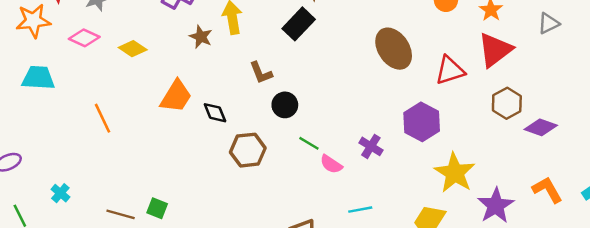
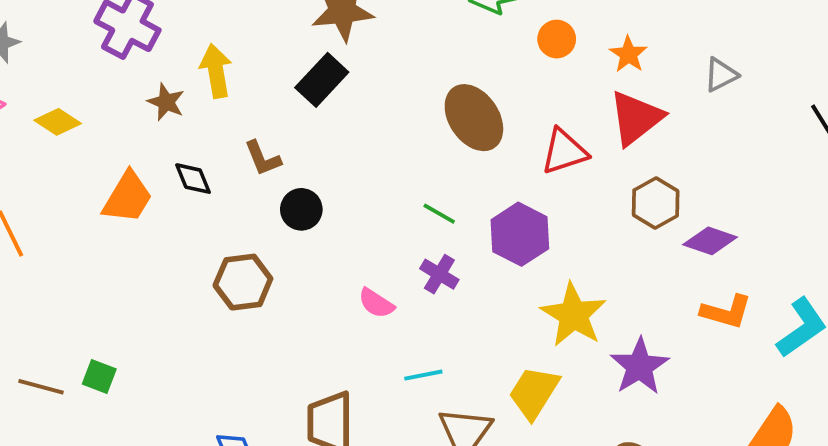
black diamond: (215, 113) -> (193, 179), moved
green line: (309, 143) -> (439, 214), moved
orange L-shape: (547, 190) -> (726, 312), moved, turned 136

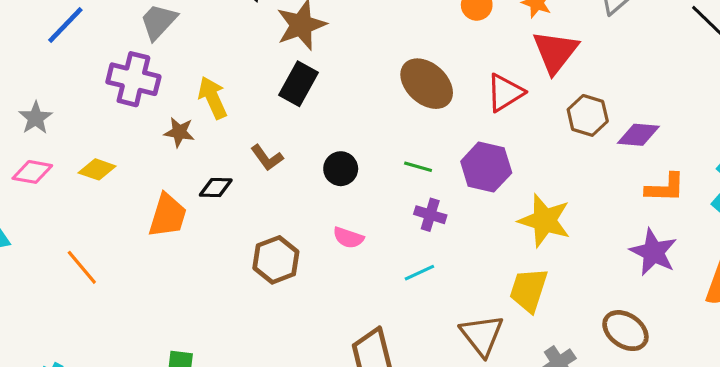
black diamond: (193, 179) -> (216, 188), turned -52
black circle: (301, 209) -> (341, 169), moved
pink semicircle: (376, 303) -> (348, 238), moved
purple star: (639, 366) -> (653, 252), moved
cyan line: (423, 375) -> (419, 273), moved

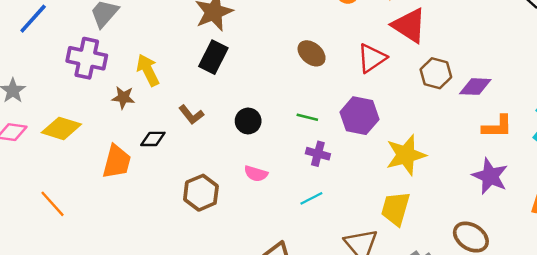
red triangle: (555, 52) -> (409, 25), turned -33
brown ellipse: (427, 84) -> (312, 53), size x0.7
yellow diamond: (97, 169) -> (61, 128), size x1.4
yellow star: (545, 220) -> (406, 155), turned -30

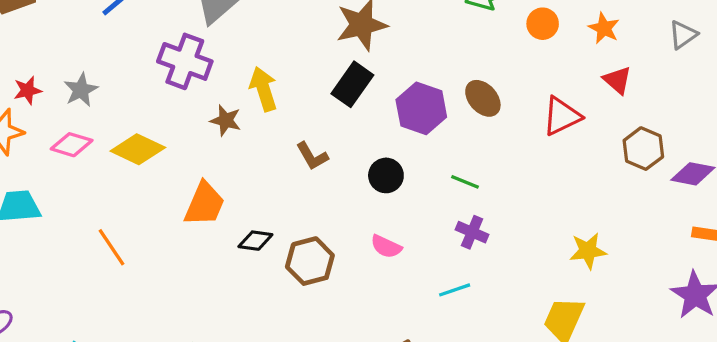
red triangle: (409, 25) -> (617, 80), size x0.6
purple hexagon: (360, 116) -> (421, 108), moved
black diamond: (153, 139) -> (255, 241), moved
yellow star: (406, 155) -> (588, 251), size x0.7

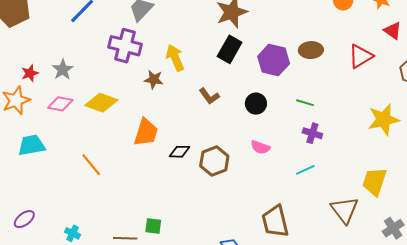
brown ellipse: (483, 98) -> (311, 50), turned -45
yellow star: (588, 251) -> (384, 120), moved, size x1.4

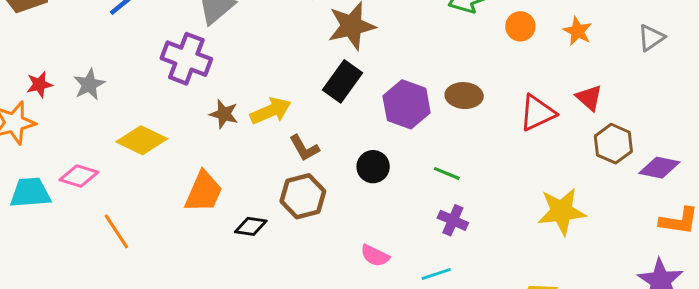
red triangle: (393, 31) -> (589, 98), moved
yellow arrow: (175, 58) -> (271, 111), moved, turned 84
pink diamond: (60, 104) -> (79, 176), moved
pink semicircle: (260, 147) -> (375, 256), moved
brown hexagon: (214, 161) -> (303, 196), moved

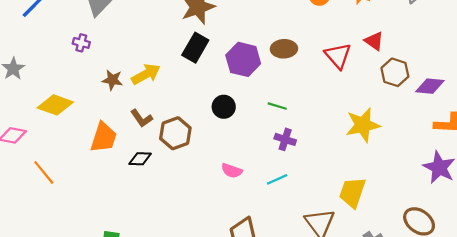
purple cross: (186, 59) -> (81, 43), size x0.5
red triangle: (537, 113) -> (338, 56), turned -40
brown L-shape: (304, 148) -> (141, 118), moved

